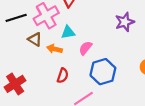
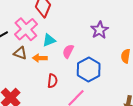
purple star: (125, 22) -> (100, 30), moved

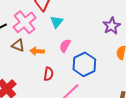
purple star: (100, 30) -> (112, 26), moved
cyan triangle: (49, 40) -> (57, 22), moved, turned -32

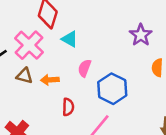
cyan triangle: (57, 22) -> (70, 39), turned -32

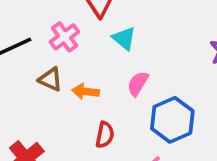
pink cross: (29, 45) -> (65, 37), size x0.7

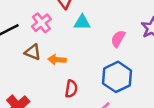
cyan triangle: (124, 38) -> (82, 22), turned -36
pink semicircle: (138, 84) -> (118, 39), moved

